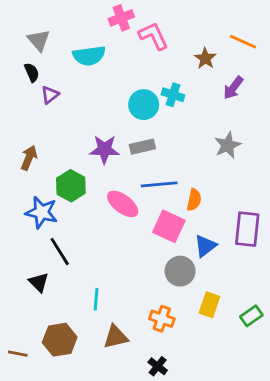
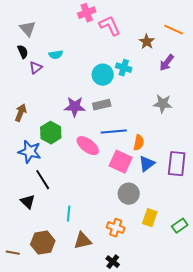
cyan semicircle: (89, 56) -> (56, 55), moved, size x0.6
gray star: (228, 145) -> (163, 104), turned 30
blue triangle: (205, 246) -> (147, 164), moved

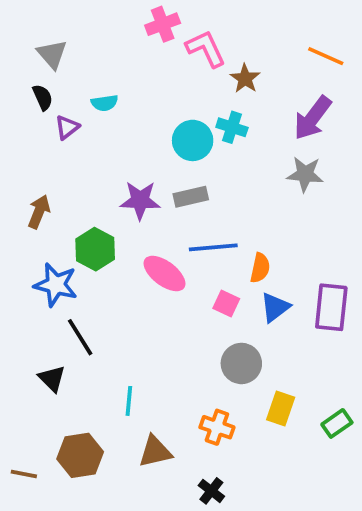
brown star: (147, 42) -> (245, 79), moved
purple arrow: (167, 63) -> (313, 118), size x1.4
gray star: (163, 104) -> (305, 174), moved
pink square: (121, 162) -> (226, 304), size x0.6

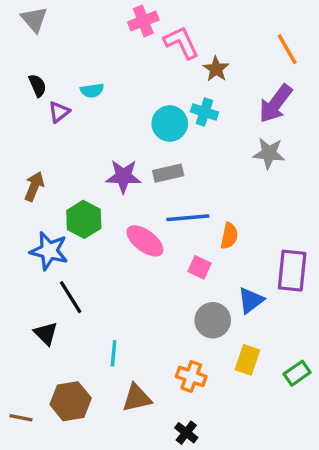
gray triangle: (52, 54) -> (34, 19), moved
orange line: (326, 56) -> (287, 49), turned 36
blue triangle: (275, 307) -> (251, 300), moved

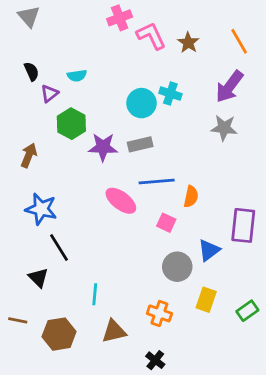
brown star: (216, 69) -> (188, 43), moved
green hexagon: (84, 219) -> (71, 124), moved
brown line: (21, 418) -> (18, 320), moved

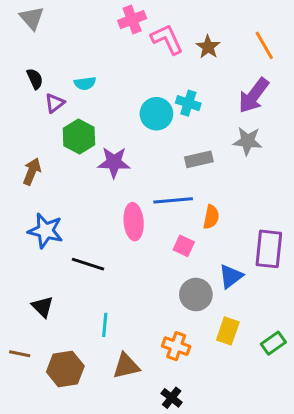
gray rectangle: (140, 144) -> (199, 159), moved
pink ellipse: (121, 201) -> (134, 222), turned 48
black line: (59, 247) -> (88, 264), moved, turned -40

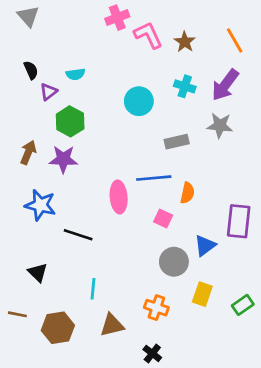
cyan cross: (188, 103) -> (185, 86), moved
purple star: (114, 162) -> (63, 159), moved

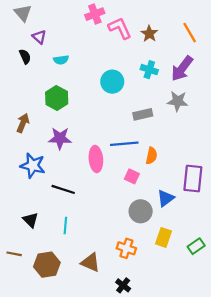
purple triangle: (48, 92) -> (39, 37), moved, turned -40
purple star: (63, 159) -> (60, 138), moved
cyan line: (93, 289) -> (65, 225), moved
brown triangle: (112, 325) -> (90, 263), turned 36

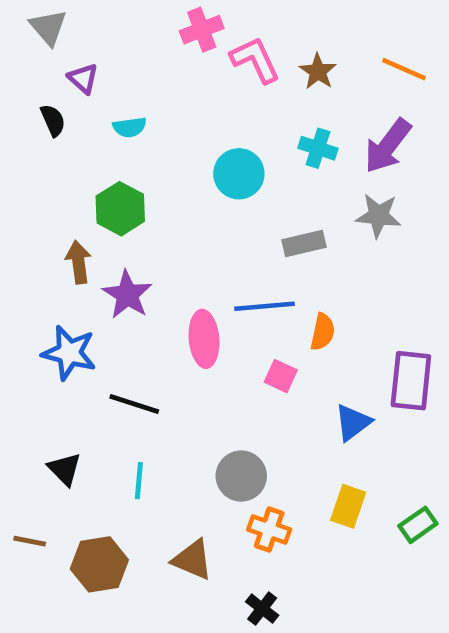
orange line: (190, 33) -> (404, 69), turned -36
brown arrow: (23, 123) -> (78, 262), moved, turned -30
purple star: (60, 138) -> (127, 295), turned 30
gray circle: (141, 211) -> (241, 476), moved

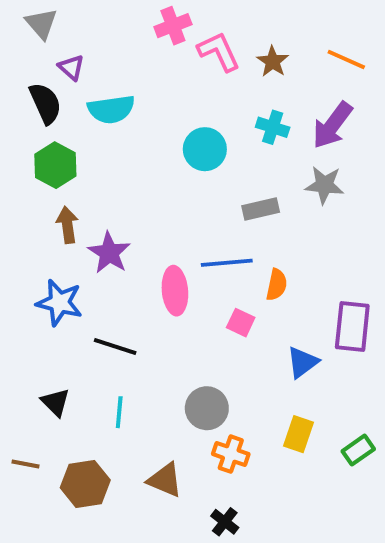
black semicircle: (53, 120) -> (45, 103), size x1.5
cyan semicircle: (130, 127) -> (111, 109), size x1.6
green hexagon: (120, 209) -> (55, 165), moved

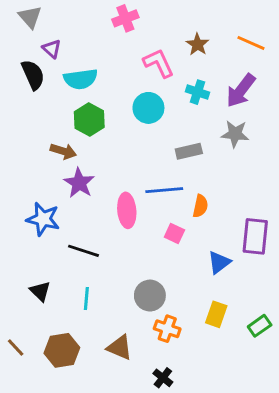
pink L-shape: (219, 52) -> (159, 63), moved
green hexagon: (55, 165) -> (89, 119), moved
brown arrow: (67, 225) -> (63, 151), moved, turned 115
brown line: (25, 464) -> (16, 347), moved, turned 36

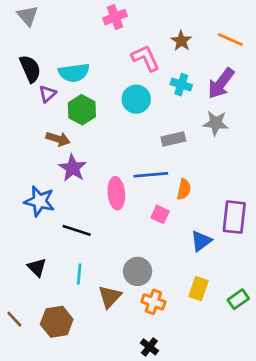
purple triangle: (52, 49) -> (47, 94), moved, turned 36
brown triangle: (120, 347) -> (110, 297), moved, turned 50

